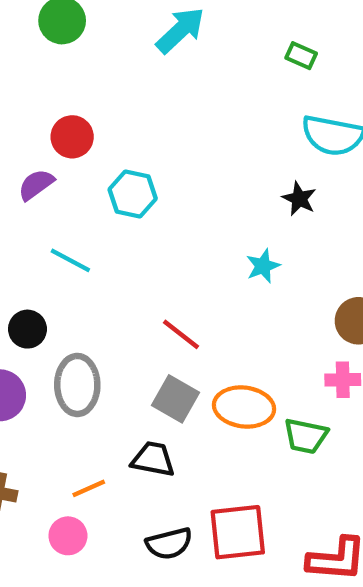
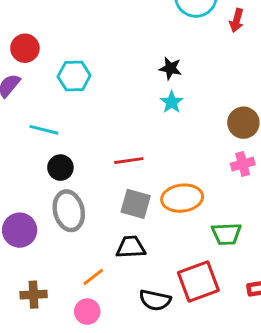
black star: (299, 199) -> (170, 68), moved
black circle: (27, 329) -> (60, 168), moved
red line: (181, 334) -> (129, 161), turned -32
green trapezoid: (306, 436) -> (226, 234), moved
black semicircle: (169, 544) -> (155, 300), turned 40

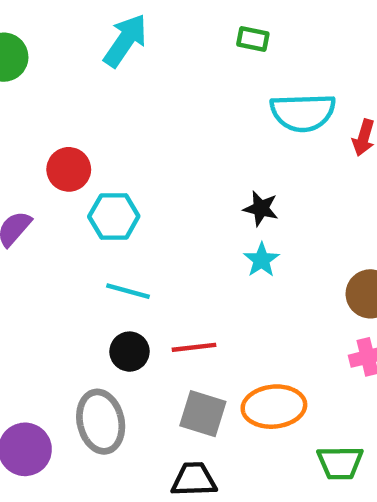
red circle: (25, 48) -> (69, 169), moved
cyan line: (44, 130) -> (128, 291), moved
black circle: (60, 168) -> (129, 352), moved

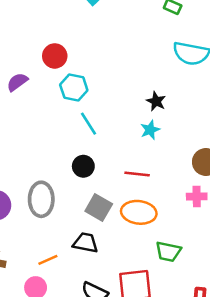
cyan line: (128, 291) -> (88, 124), moved, turned 30
red line: (194, 347) -> (137, 174), moved
black circle: (129, 352) -> (83, 166), moved

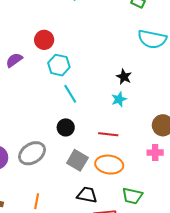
gray ellipse: (41, 199) -> (32, 153), turned 56
black trapezoid: (86, 243) -> (87, 195), moved
orange line: (48, 260) -> (37, 201), turned -56

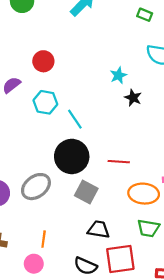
cyan hexagon: (59, 65) -> (45, 102), moved
cyan star: (119, 99) -> (118, 75), moved
black circle: (66, 127) -> (72, 156), size x1.8
orange ellipse: (109, 165) -> (144, 194), moved

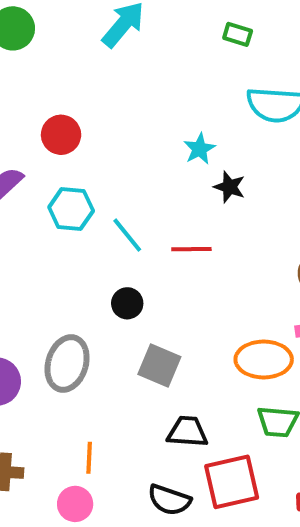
black circle: (72, 156) -> (127, 303), size x0.5
red line: (119, 162) -> (191, 249), moved
gray ellipse: (36, 187) -> (67, 364), turned -32

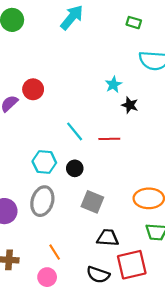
red circle: (61, 135) -> (33, 89), moved
cyan hexagon: (71, 209) -> (44, 162), moved
orange line: (89, 458) -> (55, 252), turned -35

